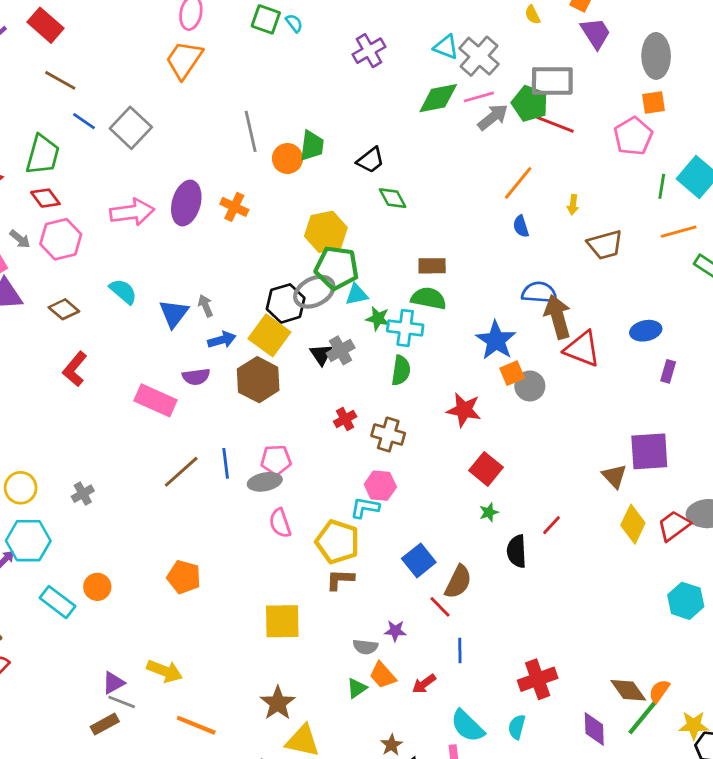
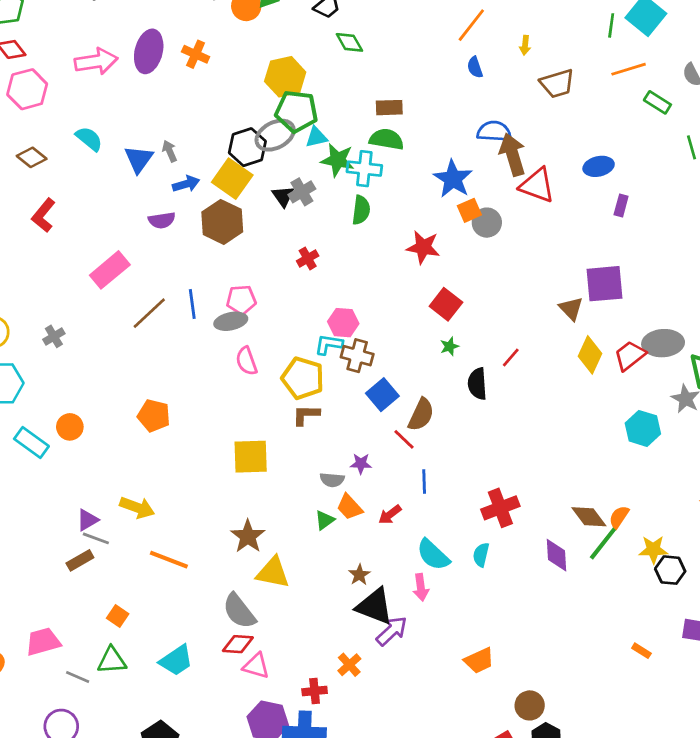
green star: (378, 319) -> (338, 160), size x1.4
pink rectangle: (155, 400) -> (110, 270), moved, turned -63
brown cross: (388, 434) -> (357, 356), moved

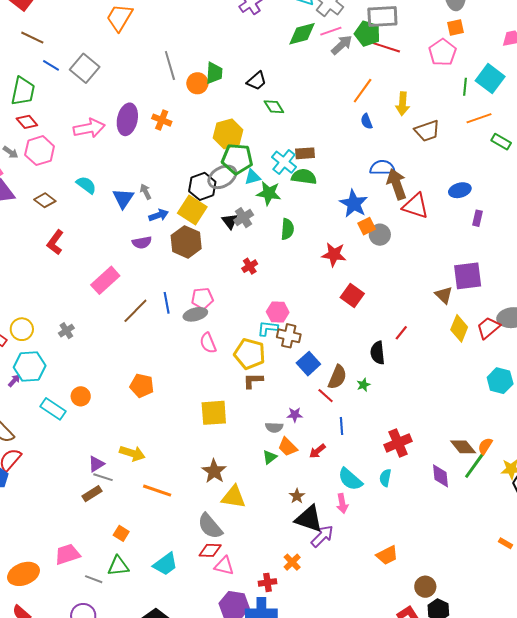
yellow arrow: (525, 45) -> (403, 104), size x1.6
cyan cross: (364, 169) -> (284, 162), moved, turned 35
green star: (449, 346) -> (363, 385), moved

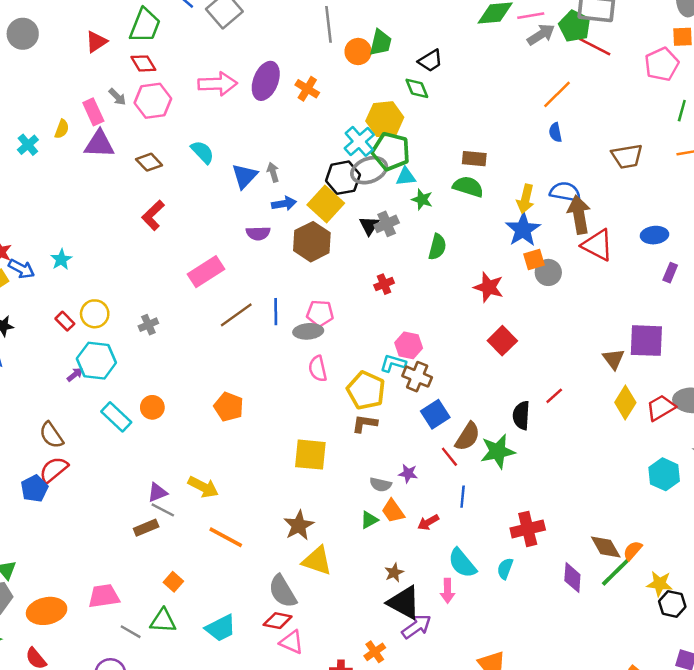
yellow arrow: (403, 104) -> (526, 199), moved
green diamond: (274, 107) -> (417, 88), moved
cyan cross: (284, 162) -> (359, 141), moved
green star: (269, 193) -> (422, 199), size x0.7
green star: (363, 385) -> (498, 451), size x2.0

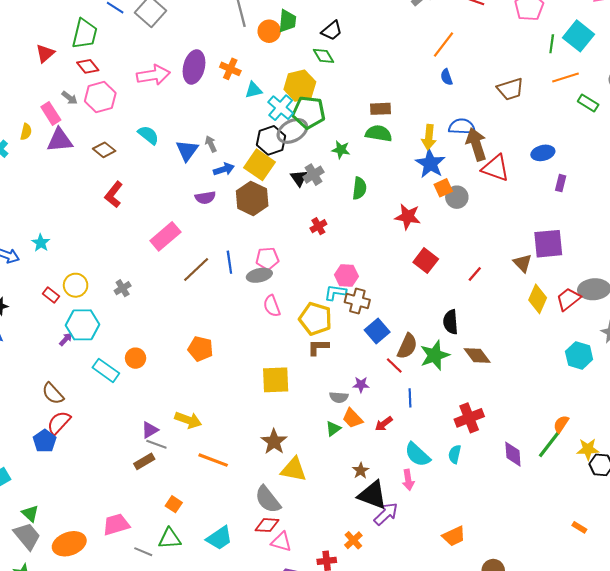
cyan triangle: (406, 177) -> (254, 90), moved
red line: (554, 396) -> (475, 274), moved
brown diamond: (606, 547) -> (477, 356), moved

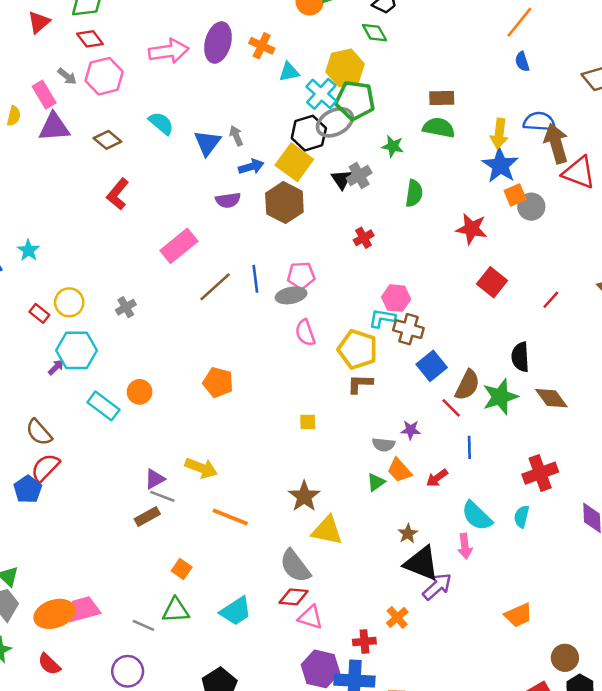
yellow square: (276, 380) -> (308, 422), size x0.5
pink trapezoid: (116, 524) -> (84, 609), moved

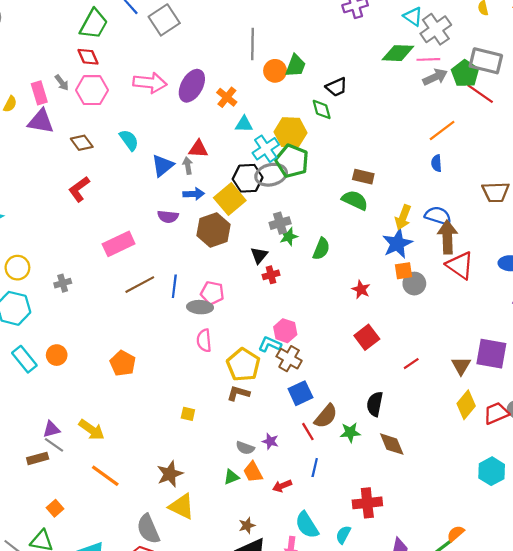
red triangle: (39, 22) -> (198, 149), moved, turned 30
green star: (393, 146) -> (289, 237), moved, turned 30
black triangle: (342, 179) -> (259, 255), moved
red star: (472, 229) -> (361, 289), size x0.7
green star: (500, 397) -> (350, 432), size x0.7

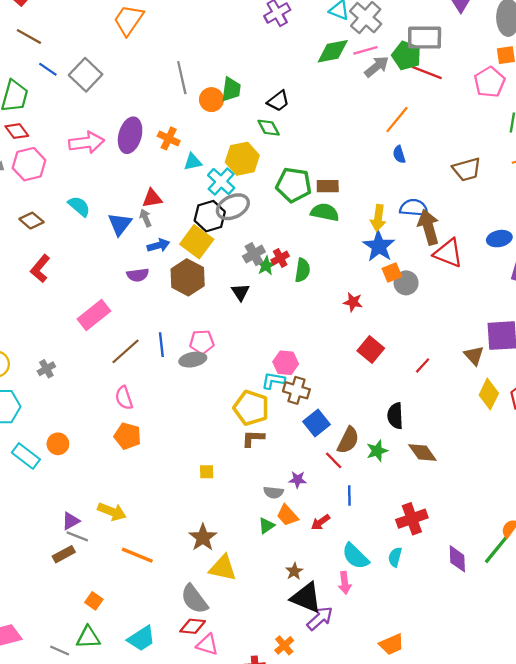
green pentagon: (292, 161) -> (294, 185), moved
red cross: (271, 275) -> (280, 258), moved
pink semicircle: (204, 340) -> (124, 398), moved

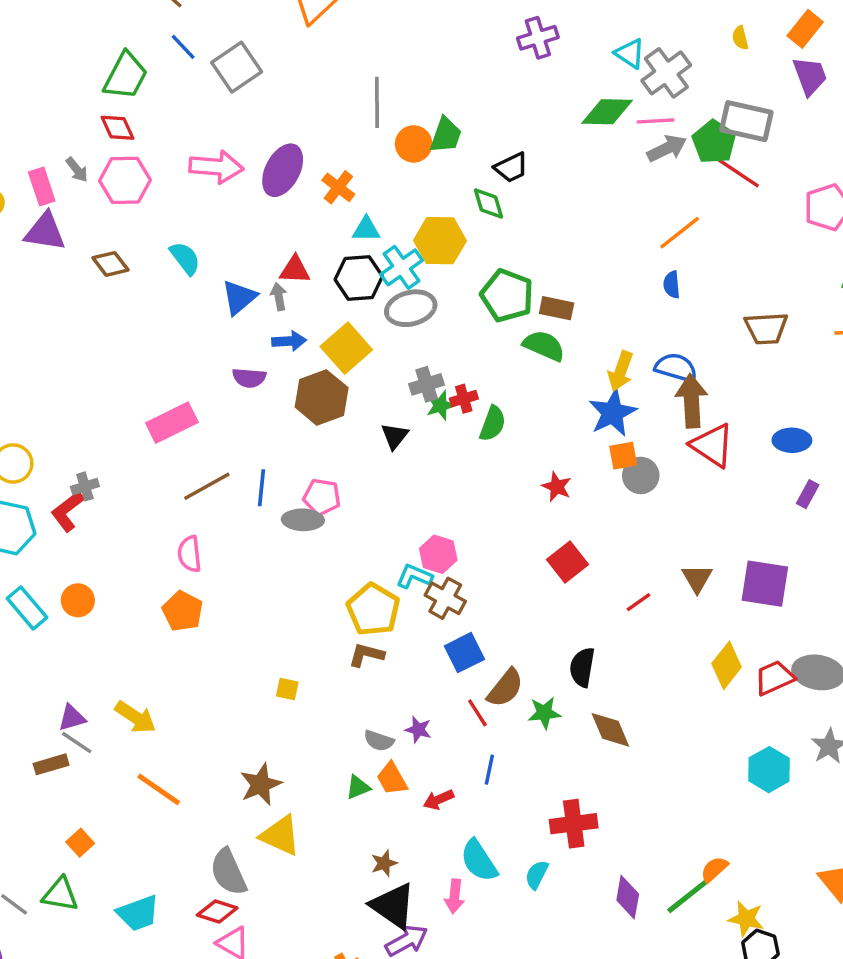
black hexagon: (210, 216) -> (359, 278), moved
red L-shape: (40, 269) -> (67, 511), moved
brown triangle: (474, 355) -> (697, 578), moved

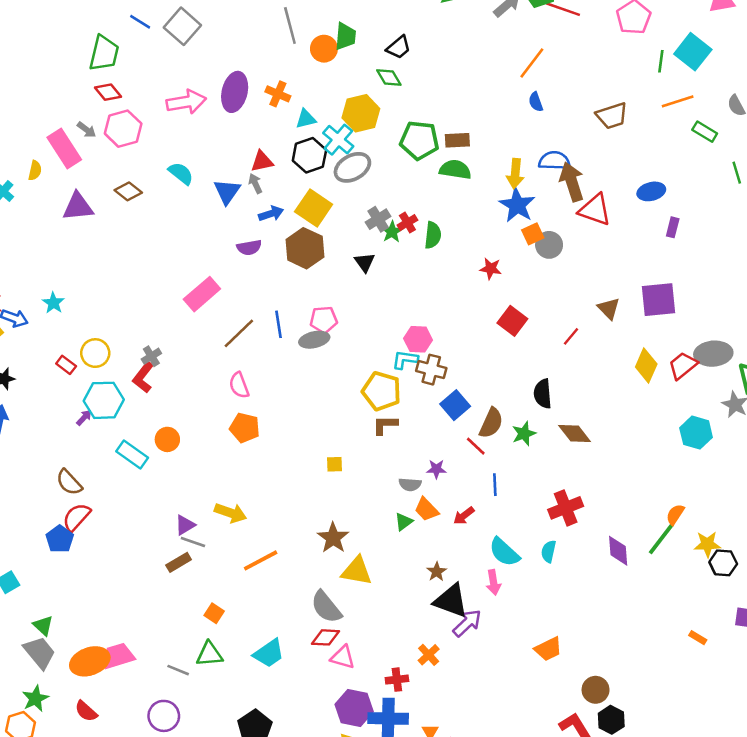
pink rectangle: (42, 187) -> (64, 148), size x1.4
purple triangle: (45, 232) -> (78, 207), moved
orange line: (159, 789) -> (261, 560), turned -48

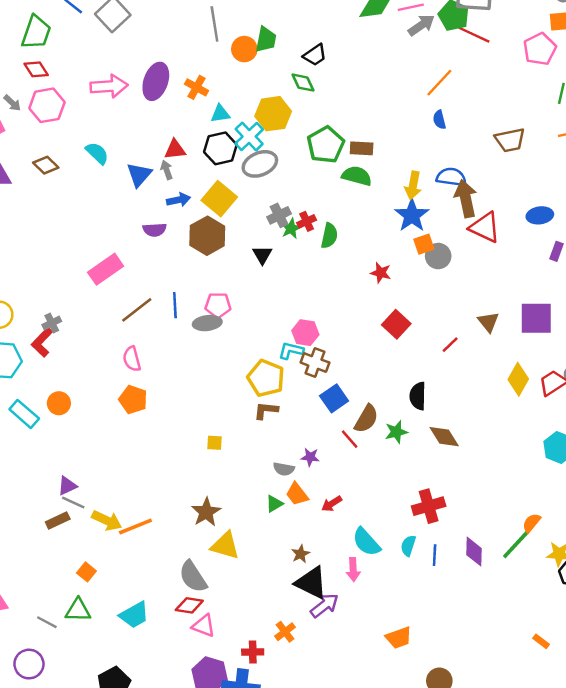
green pentagon: (419, 140) -> (326, 145), turned 30
blue line: (495, 485) -> (435, 555), moved
yellow arrow: (231, 513) -> (107, 520), moved

